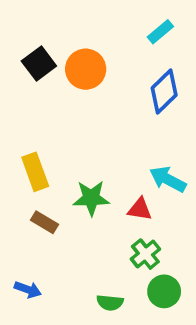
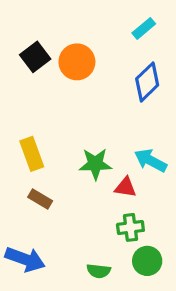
green star: (91, 198) -> (95, 164), moved
green cross: (145, 254) -> (130, 227), turned 32
blue arrow: (28, 290) -> (25, 259), size x1.6

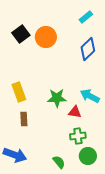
brown rectangle: (40, 199) -> (24, 119), turned 56
green semicircle: (99, 271) -> (59, 162), turned -136

